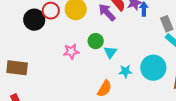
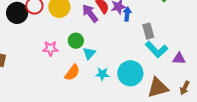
orange semicircle: (104, 89) -> (72, 73), moved

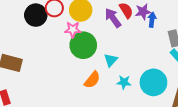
green circle: (76, 41) -> (83, 45), moved, size x1.6
pink star: (50, 48) -> (73, 30), moved

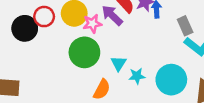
pink star: (73, 30) -> (92, 24), moved
cyan star: (124, 82) -> (137, 76), moved

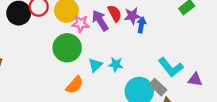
gray rectangle: (185, 26) -> (158, 87), moved, turned -36
cyan star: (137, 76) -> (116, 64), moved

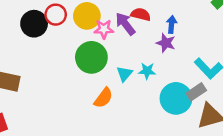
red semicircle: (115, 13) -> (141, 14), turned -42
purple star: (132, 16) -> (166, 43), moved, turned 30
gray rectangle: (158, 87) -> (196, 92), turned -72

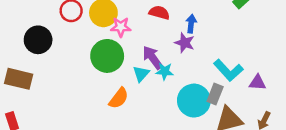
black circle: (34, 24) -> (38, 40), moved
purple arrow: (125, 24) -> (153, 58), moved
gray rectangle: (196, 92) -> (215, 94), turned -36

